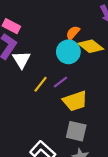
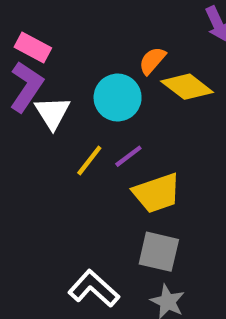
cyan circle: (68, 52) -> (118, 98), moved

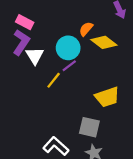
purple line: (128, 156) -> (69, 66), moved
yellow trapezoid: (157, 193) -> (107, 97), moved

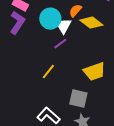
cyan circle: (68, 48) -> (50, 19), moved
white triangle: (35, 56) -> (63, 26), moved
yellow line: (54, 80) -> (48, 72), moved

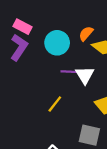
white triangle: (63, 26) -> (85, 75), moved
purple line: (60, 44) -> (69, 72), turned 40

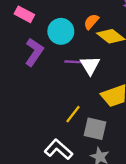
purple L-shape: (19, 47) -> (34, 52), moved
yellow line: (55, 104) -> (73, 114), moved

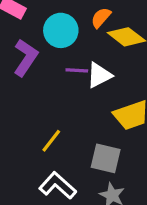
white triangle: (90, 65) -> (99, 75), turned 35
yellow line: (73, 114) -> (51, 141), moved

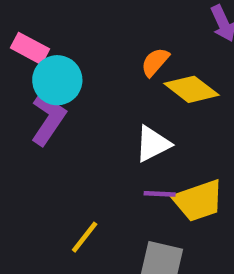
cyan circle: (61, 30) -> (57, 80), moved
purple line: (77, 70) -> (160, 194), moved

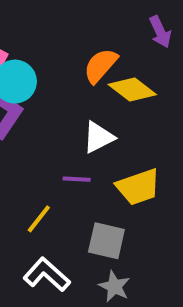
orange semicircle: (155, 62) -> (100, 66), size x1.4
purple line: (160, 194) -> (77, 179), moved

